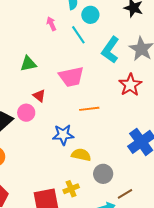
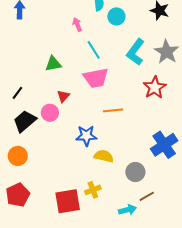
cyan line: (78, 35) -> (94, 50), moved
red triangle: (39, 96) -> (63, 96), turned 32
gray circle: (103, 174) -> (135, 172), moved

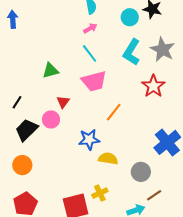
cyan circle: (116, 16) -> (130, 17), moved
pink arrow: (77, 24) -> (90, 28), moved, turned 88
orange line: (113, 110) -> (114, 112), turned -42

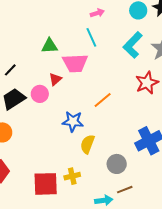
pink trapezoid: (94, 81) -> (75, 63), moved
yellow semicircle: (108, 159) -> (87, 144), turned -90

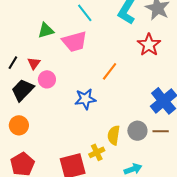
red triangle: (55, 79) -> (34, 63), moved
yellow semicircle: (87, 144) -> (114, 135), moved
brown line: (125, 190) -> (161, 131), moved, turned 35

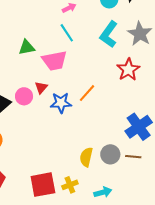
red triangle: (34, 63) -> (41, 88), moved
blue star: (85, 99) -> (61, 103), moved
yellow cross: (97, 152) -> (70, 185), moved

